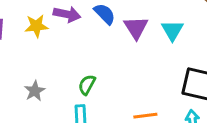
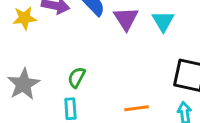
gray star: (35, 91) -> (23, 84), size x1.5

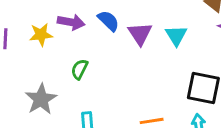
green semicircle: (77, 77) -> (80, 69), moved

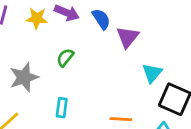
cyan triangle: (176, 35) -> (152, 73), moved

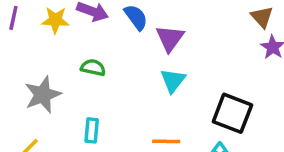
green semicircle: (65, 58) -> (93, 68), turned 66
cyan triangle: (152, 73) -> (173, 80), moved

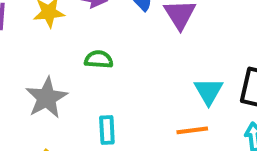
cyan triangle: (173, 80) -> (209, 91), moved

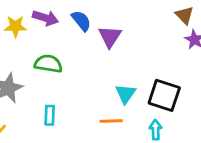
green semicircle: (99, 59) -> (48, 64), size x1.4

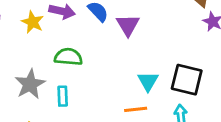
yellow star: (15, 26) -> (33, 22), turned 30
cyan rectangle: (50, 115) -> (63, 96), moved

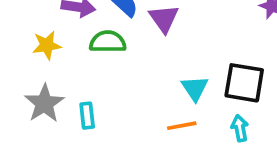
yellow star: (33, 22) -> (47, 45), moved, turned -30
green semicircle: (68, 57) -> (108, 42), moved

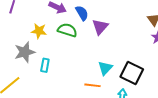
yellow star: (47, 45) -> (39, 31), moved

